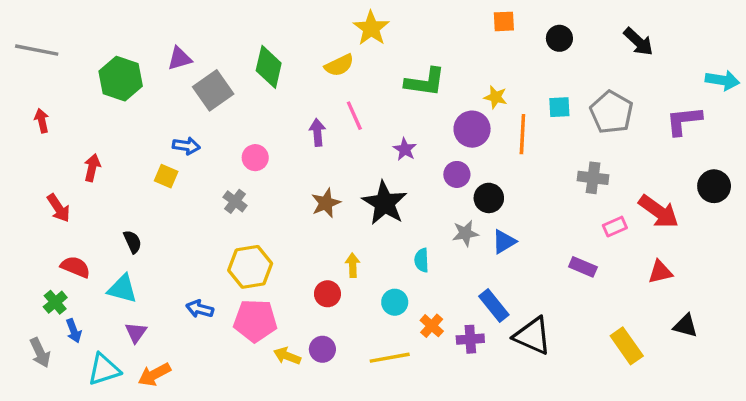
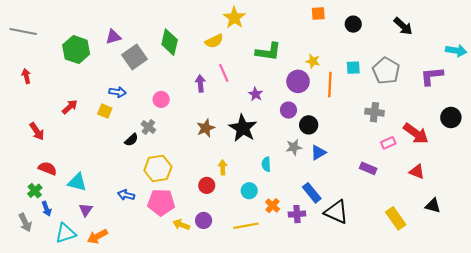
red arrow: (92, 168) -> (70, 107), moved, turned 35
black semicircle: (132, 242) -> (131, 140), moved, turned 72
red triangle: (660, 272) -> (417, 172), turned 35

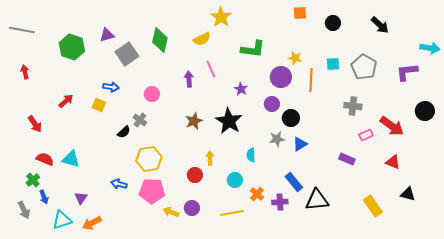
cyan triangle: (77, 182) -> (71, 159), moved
black triangle: (336, 212) -> (317, 200), turned -30

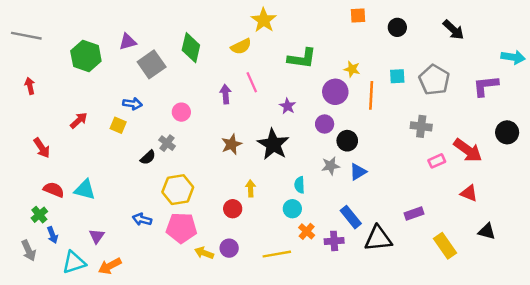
purple rectangle: (347, 159) -> (414, 213), moved, turned -42
cyan circle: (235, 180) -> (292, 209), moved

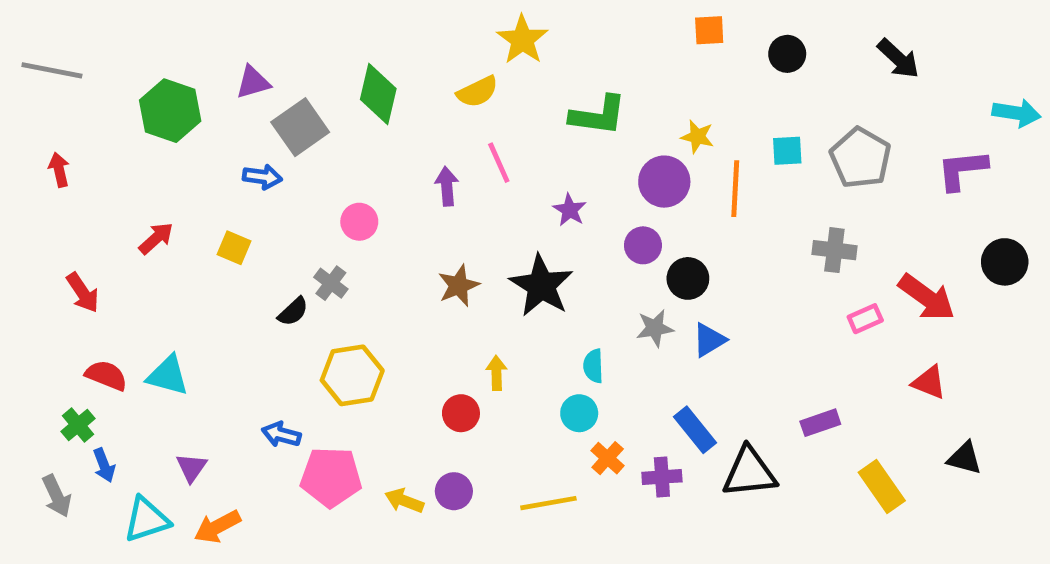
blue arrow: (132, 104) -> (262, 177), moved
pink pentagon: (181, 228) -> (331, 477), moved

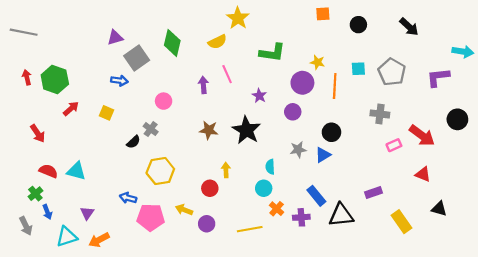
green hexagon: (170, 111) -> (55, 80), moved
black circle: (688, 278) -> (331, 132), moved
brown star: (459, 286) -> (209, 130), turned 30
yellow arrow: (404, 501) -> (184, 210), moved

